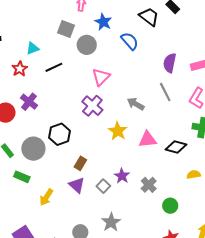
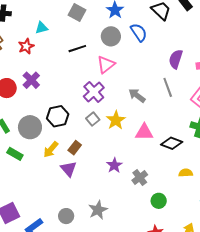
gray circle: (87, 45) -> (111, 36), moved
black line: (54, 67) -> (77, 49), moved
gray square: (103, 186) -> (93, 119), moved
yellow arrow: (46, 197) -> (51, 150), moved

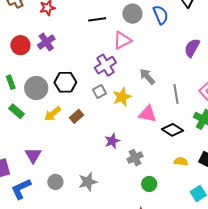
gray line: (168, 87) -> (176, 94), moved
purple triangle: (68, 169) -> (33, 155), moved

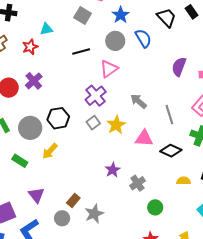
green rectangle: (17, 111) -> (20, 161), moved
brown rectangle: (76, 116) -> (73, 200), moved

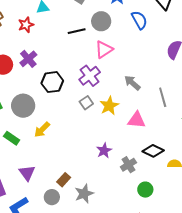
gray circle: (115, 41) -> (101, 21), moved
black hexagon: (58, 118) -> (52, 82), moved
black diamond: (171, 151) -> (153, 151), moved

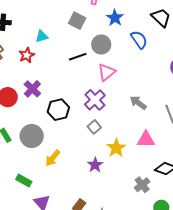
yellow star: (109, 106) -> (116, 148), moved
green rectangle: (12, 138) -> (24, 180), moved
purple star: (104, 151) -> (95, 165), moved

